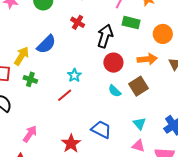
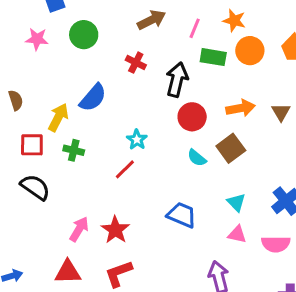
orange circle: (163, 34) -> (250, 51), moved
red star: (71, 144) -> (115, 230), moved

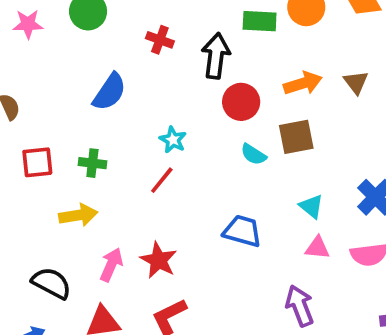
yellow arrow: (58, 117) -> (78, 215), moved, turned 60
brown square: (231, 148) -> (296, 137), turned 32
black semicircle: (35, 187) -> (51, 283), moved

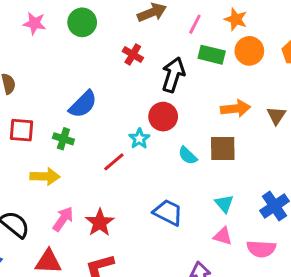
blue semicircle: (109, 92) -> (83, 104), moved
red circle: (241, 102) -> (163, 117), moved
cyan star: (173, 140) -> (139, 139), moved

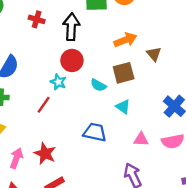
brown triangle: (276, 115) -> (154, 54), moved
cyan triangle: (224, 204) -> (123, 107), moved

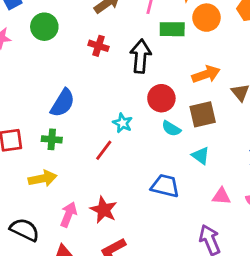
red circle: (72, 60) -> (161, 98), moved

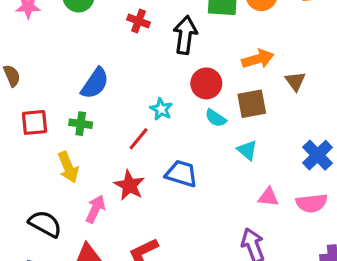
yellow arrow: (43, 178) -> (68, 167), turned 76
blue trapezoid: (165, 186) -> (181, 174), moved
red star: (104, 210) -> (129, 185), moved

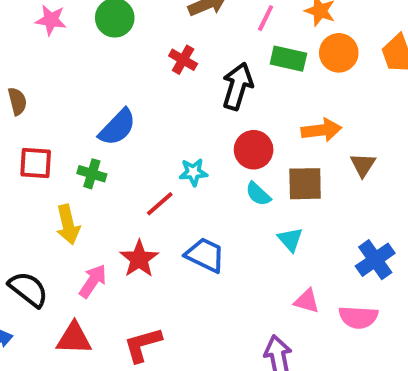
cyan star: (161, 109) -> (193, 172), turned 30

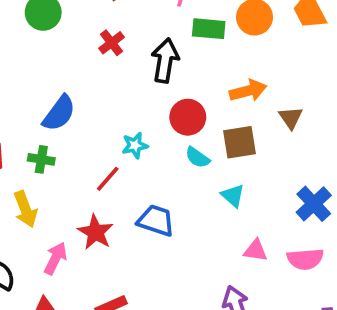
red cross: (183, 60) -> (112, 43), turned 30

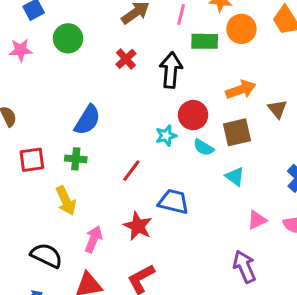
cyan star: (135, 145) -> (166, 136), moved
red star: (95, 232) -> (138, 226), moved
pink triangle: (256, 250) -> (257, 220), turned -30

